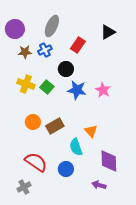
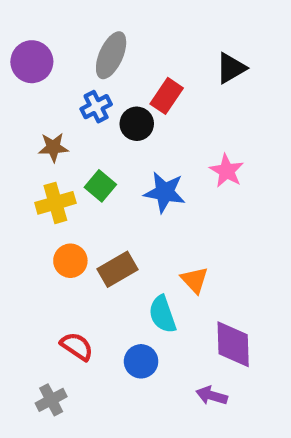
brown star: (25, 52) -> (53, 147), moved
black circle: (66, 69) -> (137, 124), moved
yellow cross: (26, 84) -> (55, 203), moved, turned -36
pink star: (103, 90) -> (227, 171), moved
red semicircle: (36, 162) -> (77, 346), size x0.7

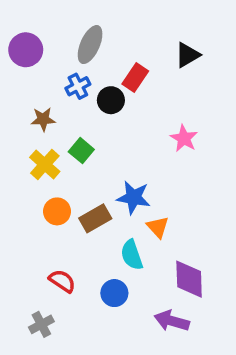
blue star: (165, 192) -> (133, 197), moved
yellow cross: (55, 203) -> (45, 164), turned -32
purple arrow: (212, 396) -> (172, 321), size x1.4

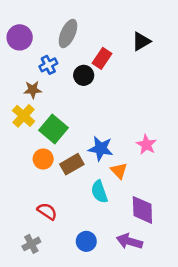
blue cross: (78, 86) -> (48, 65), moved
pink star: (184, 138) -> (146, 145), moved
green square: (81, 151) -> (54, 129), moved, size x1.5
yellow cross: (45, 164) -> (24, 116), moved
blue circle: (114, 293) -> (86, 241), moved

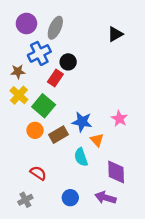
purple circle: (20, 37) -> (26, 23), moved
red rectangle: (102, 58) -> (55, 78), moved
blue cross: (48, 65) -> (39, 53), size x1.5
brown star: (33, 90) -> (18, 72), moved

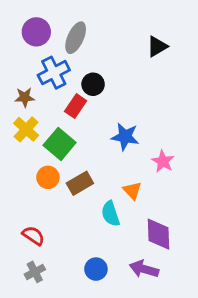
blue star: (82, 122) -> (125, 137), moved
red semicircle: (38, 173) -> (33, 236), moved

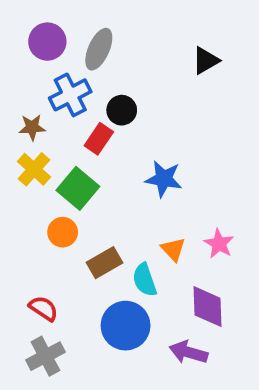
pink star: (163, 161) -> (219, 244), moved
brown rectangle: (80, 183) -> (105, 263), moved
blue circle: (96, 269) -> (126, 326), moved, size x1.6
gray cross: (35, 272) -> (45, 356), size x1.4

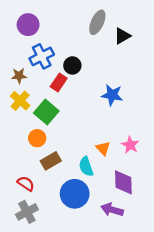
gray ellipse: (99, 49) -> (97, 22), moved
blue star: (164, 179) -> (112, 95), moved
brown rectangle: (105, 263) -> (51, 161), moved

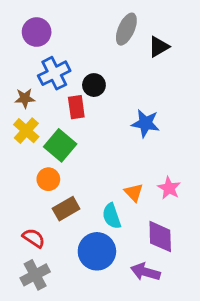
red rectangle: (59, 83) -> (76, 107), turned -42

